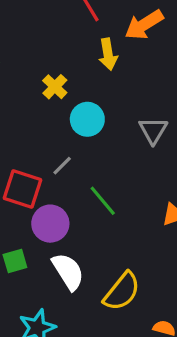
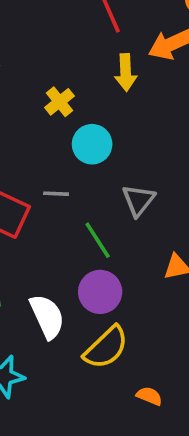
gray triangle: (153, 130) -> (139, 200), moved
gray line: (62, 166) -> (56, 194), turned 40
purple circle: (50, 224) -> (100, 292), moved

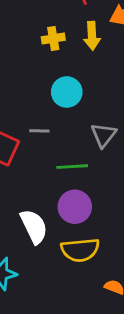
yellow cross: (60, 102) -> (53, 38), moved, turned 30
green line: (98, 240) -> (72, 167), turned -60
yellow semicircle: (106, 347) -> (80, 250), turned 39

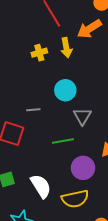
cyan circle: (67, 92) -> (65, 90), moved
gray line: (39, 131) -> (33, 110), moved
purple circle: (75, 207) -> (83, 168), moved

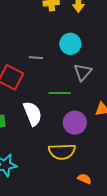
white semicircle: (41, 186) -> (32, 114), moved

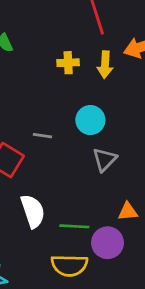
green line: (60, 93) -> (74, 226), moved
purple circle: (75, 123) -> (108, 243), moved

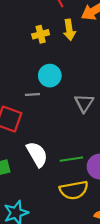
cyan circle: (90, 120) -> (50, 76), moved

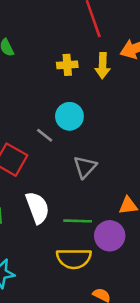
gray line: (32, 94) -> (45, 135), turned 32
gray triangle: (84, 103) -> (85, 167), moved

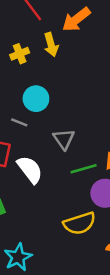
white semicircle: (37, 208) -> (30, 169), moved
green line: (78, 221) -> (84, 169), moved

